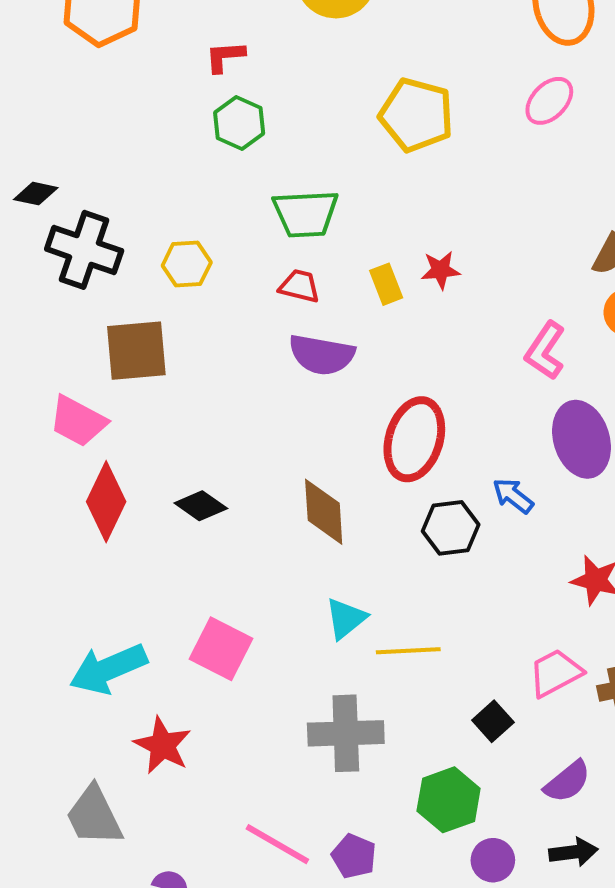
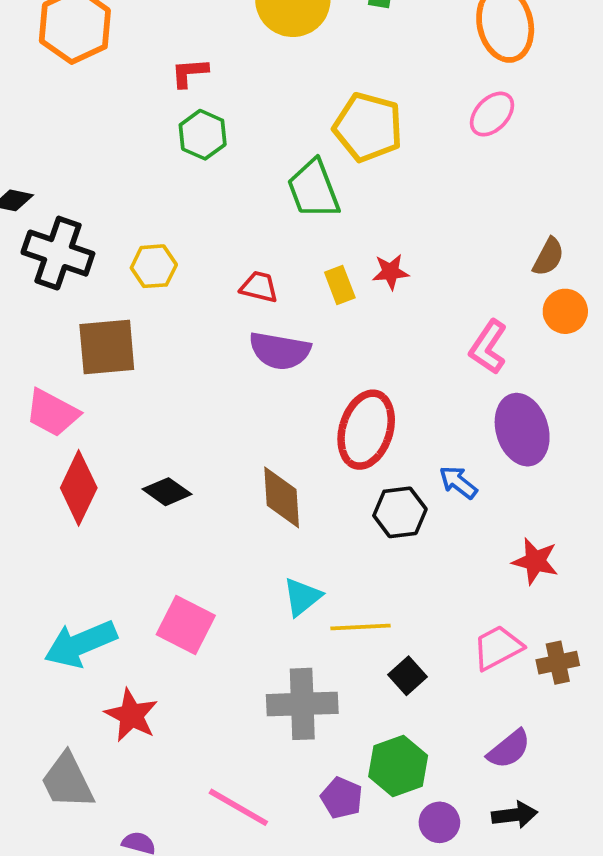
green trapezoid: (306, 214) -> (314, 189), moved, turned 72
black square: (493, 721) -> (407, 676), moved
purple pentagon: (354, 856) -> (342, 798), moved

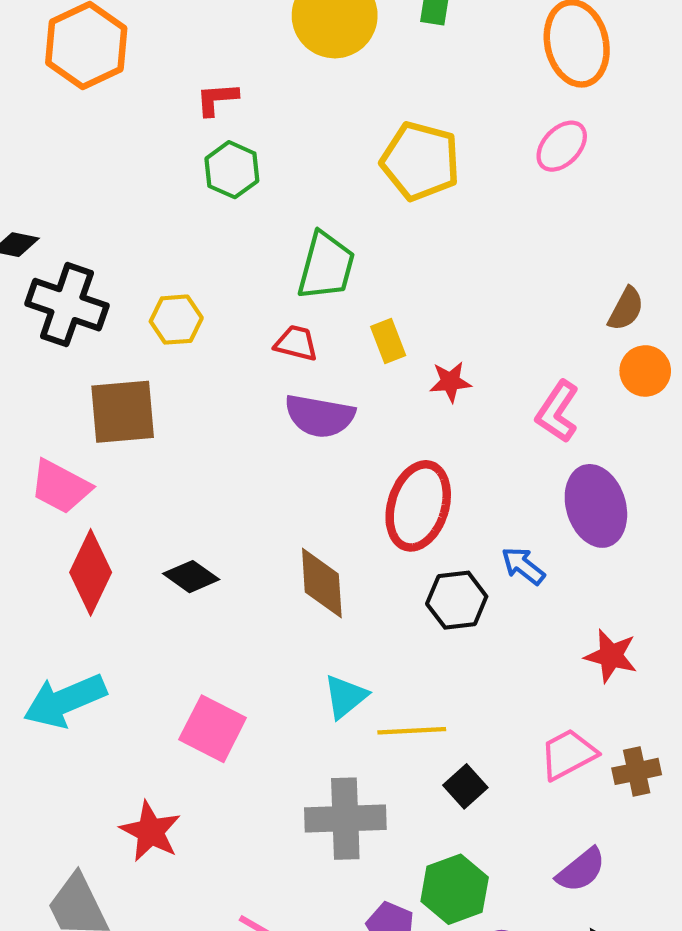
green trapezoid: (314, 189) -> (326, 266), moved, turned -144
red star: (391, 272) -> (450, 382), moved
cyan arrow: (81, 644) -> (65, 701), moved

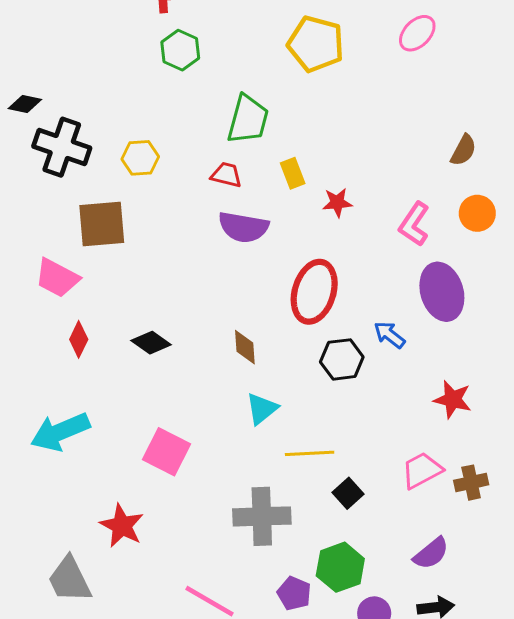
orange circle: (645, 371) -> (477, 213), moved
red diamond: (91, 572) -> (79, 339), size x0.6
brown diamond: (322, 583) -> (245, 347), size x0.7
cyan triangle: (345, 697) -> (262, 409), moved

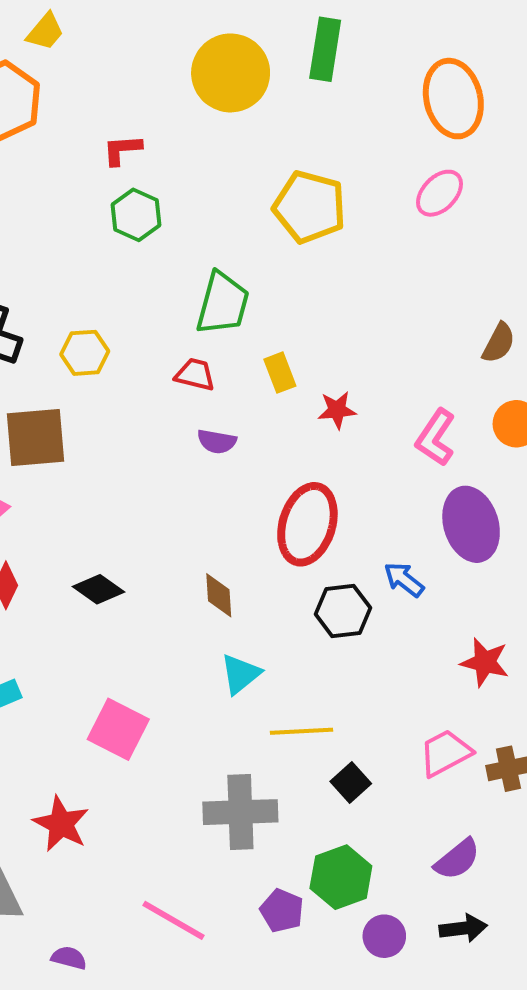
purple semicircle: (243, 227) -> (217, 441), size x0.6

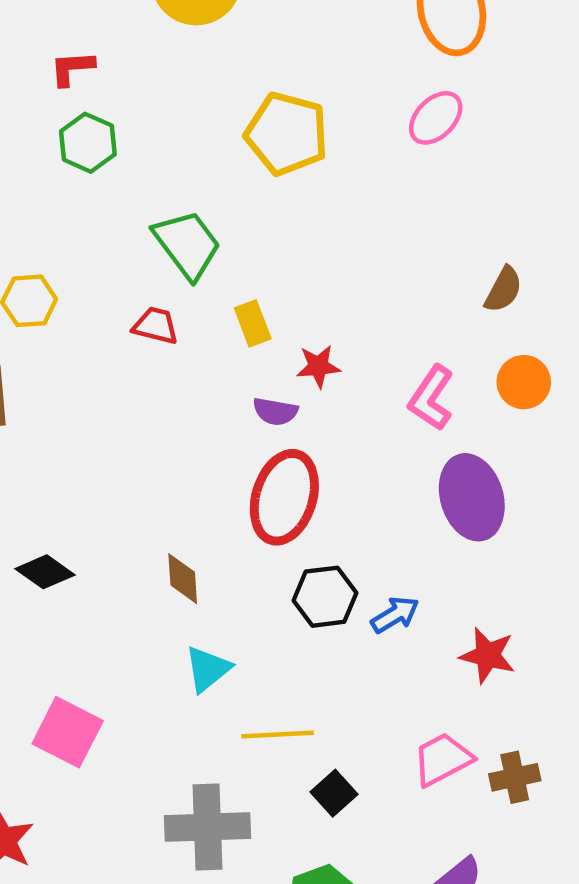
green trapezoid: (223, 304) -> (187, 244), turned -52
purple semicircle: (217, 441) -> (275, 411), moved
blue arrow: (404, 579) -> (395, 615), moved, turned 111

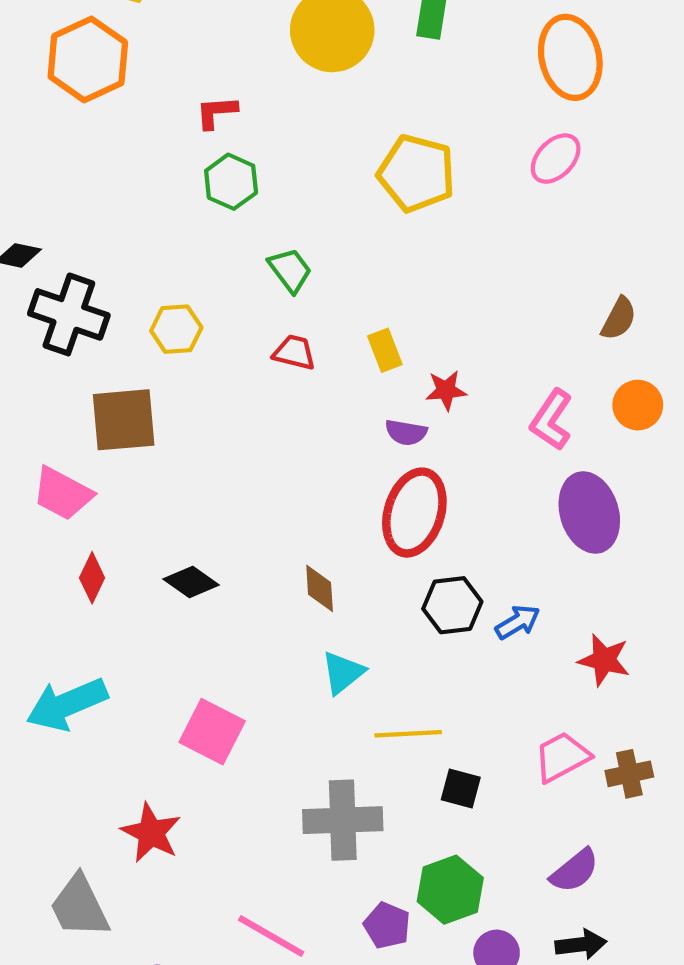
green trapezoid: (187, 244) -> (290, 270), moved, size x0.7
black square: (334, 793) -> (461, 789), turned -33

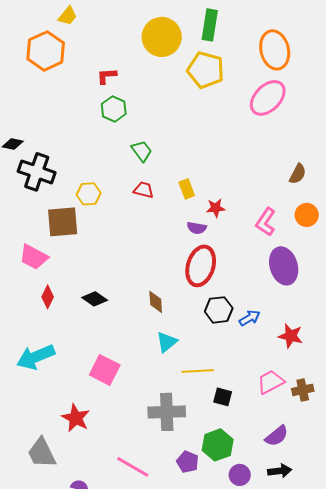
pink ellipse: (556, 159) -> (268, 98), size x1.5
yellow pentagon: (417, 173) -> (206, 70), moved
yellow hexagon: (176, 329) -> (89, 194), moved

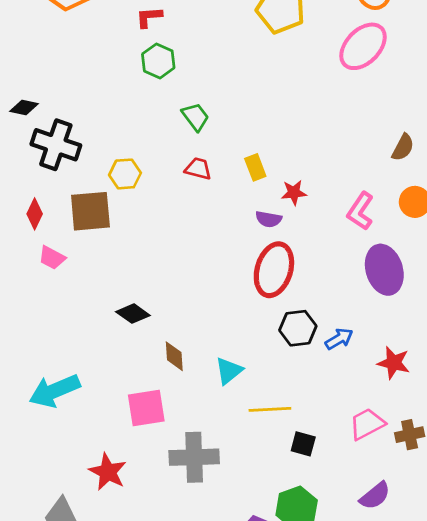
pink trapezoid: (34, 257) -> (52, 258), size x0.7
red diamond: (48, 297) -> (35, 214), moved
brown diamond: (156, 302) -> (174, 356), moved
pink square: (105, 370) -> (146, 408), turned -36
gray cross: (167, 412) -> (194, 457), moved

